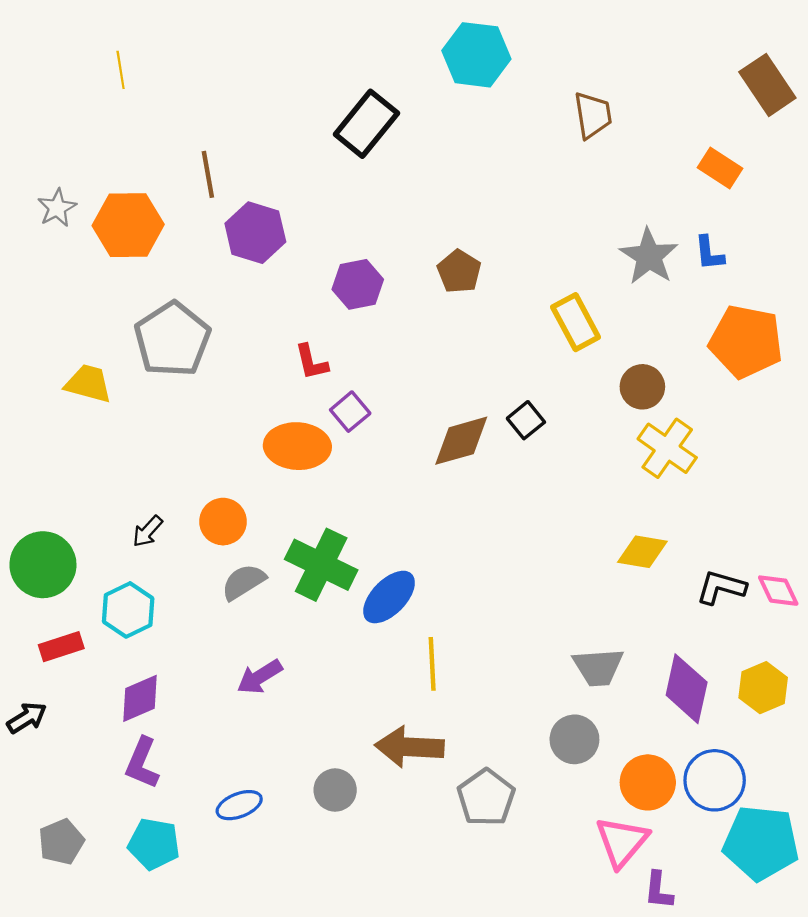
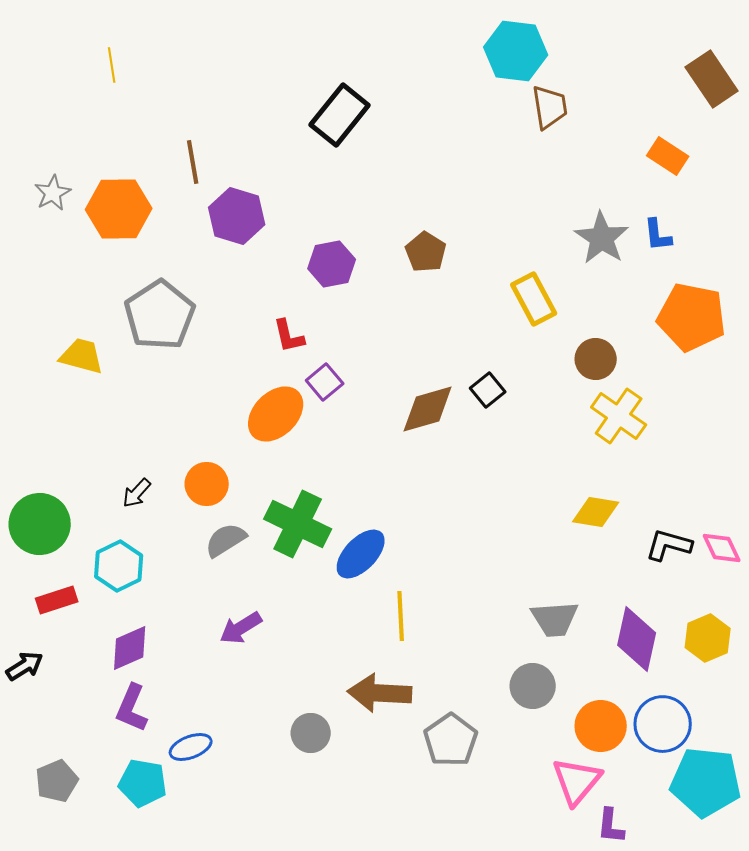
cyan hexagon: (476, 55) -> (516, 51), moved
orange ellipse: (297, 446) -> (276, 414), turned -48
blue ellipse: (239, 805) -> (191, 747), moved

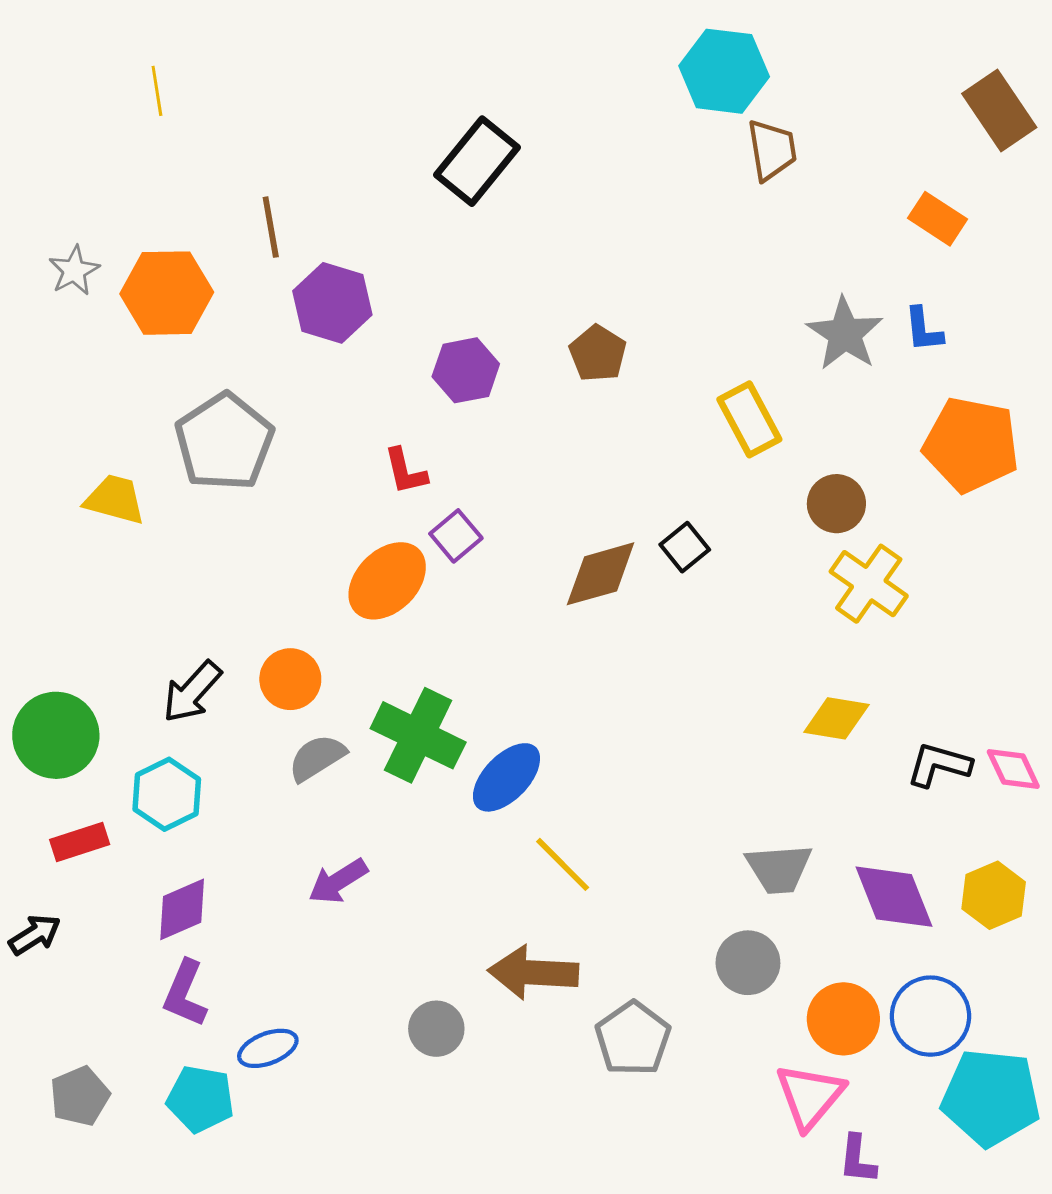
black arrow: (137, 493) -> (192, 692), size x1.5
yellow line: (401, 616) -> (563, 864), turned -42
purple diamond: (637, 639) -> (894, 897), turned -34

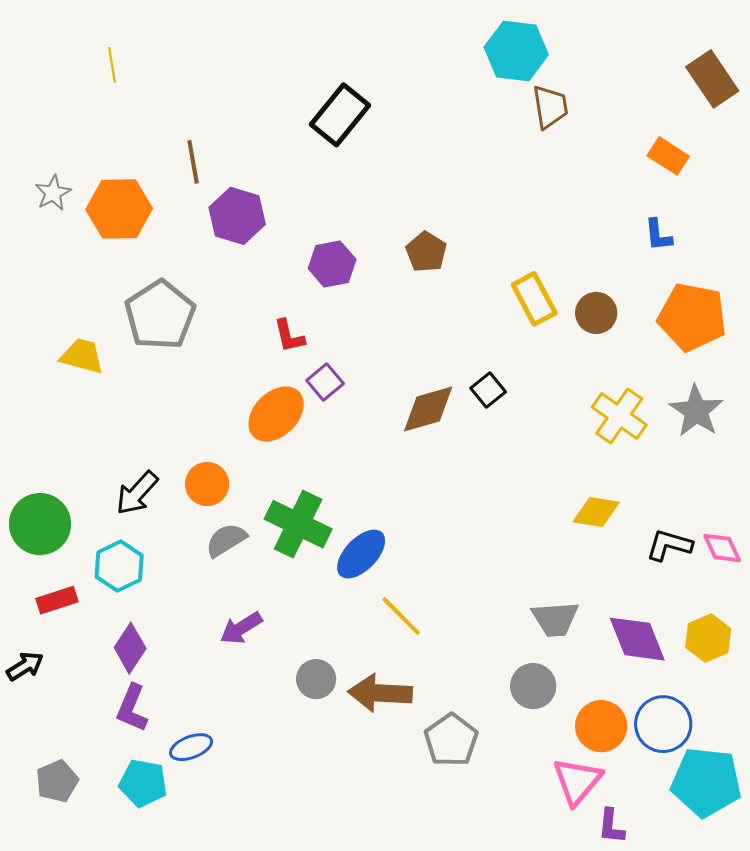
gray star: (845, 334) -> (696, 411), moved
brown circle: (836, 504) -> (596, 313), moved
purple diamond: (182, 909) -> (130, 648), turned -33
gray circle: (436, 1029) -> (316, 679), moved

